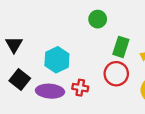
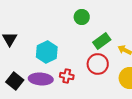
green rectangle: (121, 47) -> (102, 41), turned 36
black square: (20, 80) -> (15, 81), moved

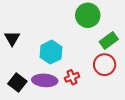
green circle: (82, 17) -> (88, 15), size x1.5
red cross: (67, 76) -> (72, 77), turned -32

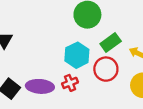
cyan hexagon: (51, 52) -> (77, 55), moved

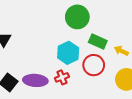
green rectangle: (111, 42) -> (98, 42), turned 60

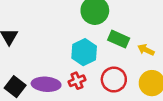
red circle: (94, 65) -> (114, 80), moved

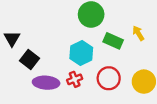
yellow arrow: (146, 50) -> (138, 33), moved, turned 32
black square: (15, 87) -> (30, 60), moved

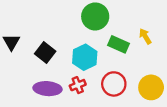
black square: (30, 60) -> (45, 53), moved

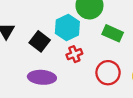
cyan hexagon: (85, 57) -> (67, 27), moved
red cross: (78, 85) -> (74, 54), moved

